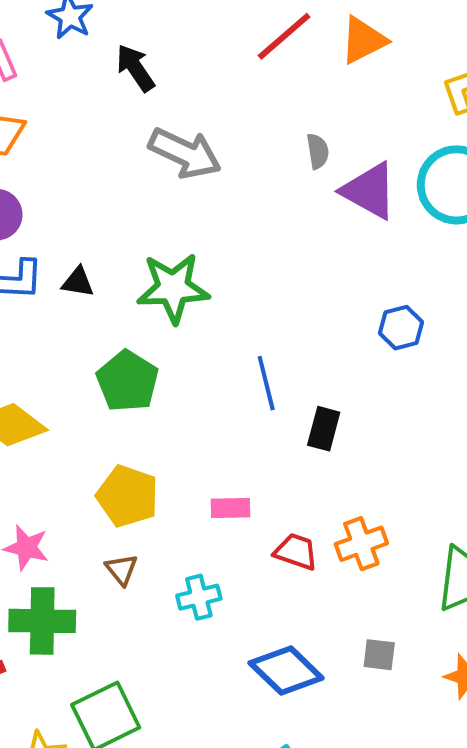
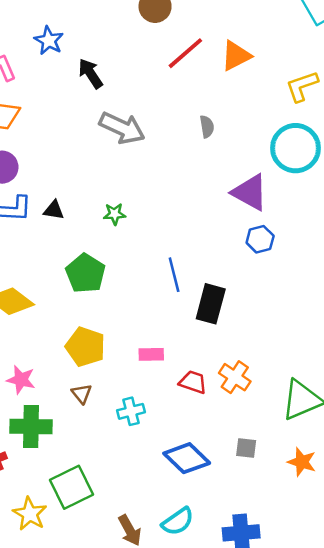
purple triangle: (369, 191) -> (250, 192), moved
green star: (173, 288) -> (115, 214), size x0.5
black rectangle: (324, 429) -> (211, 304), size x1.4
orange cross: (361, 544) -> (235, 377), turned -36

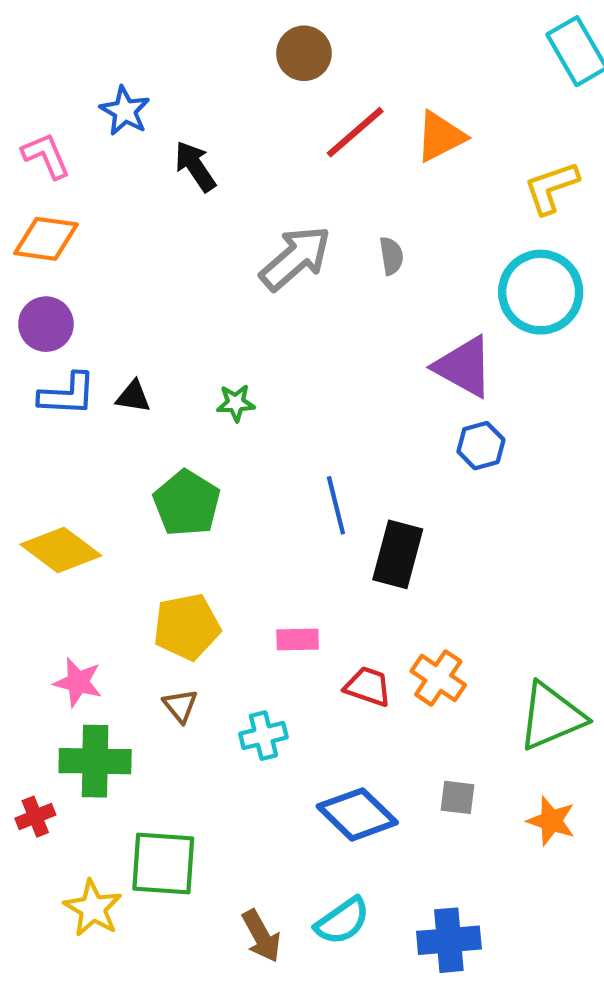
gray arrow: (122, 128) -> (295, 258), moved, turned -66
yellow pentagon: (85, 347) -> (187, 627), turned -30
green square: (72, 487) -> (163, 863), turned 30

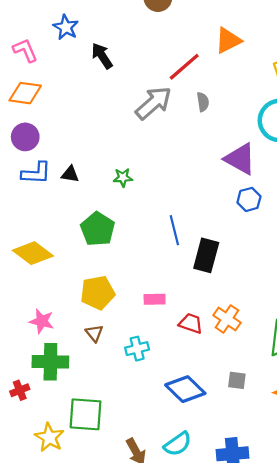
red line: (355, 132) -> (184, 67), moved

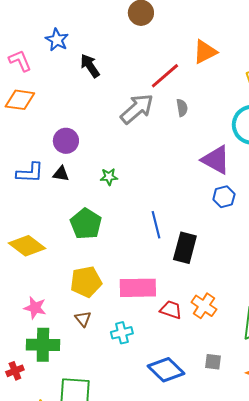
purple circle: (25, 137) -> (66, 141), moved
pink rectangle: (155, 299) -> (138, 288), size x1.8

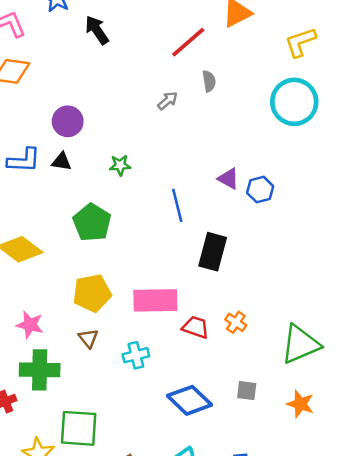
gray arrow: (137, 109) -> (168, 101), moved, size x0.5
purple triangle: (216, 160) -> (228, 179), moved, size x0.6
blue line: (156, 225) -> (177, 205), moved
orange cross: (204, 306) -> (236, 322), size x0.7

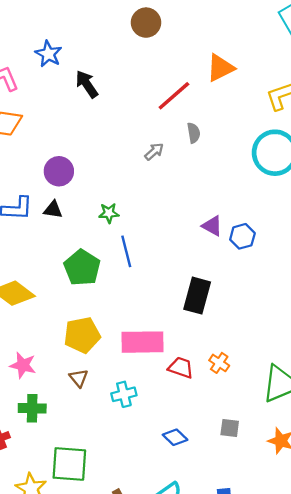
blue line: (177, 205) -> (126, 251), moved
green cross: (40, 370) -> (32, 408), size x0.7
blue diamond: (189, 400) -> (175, 437), size x0.6

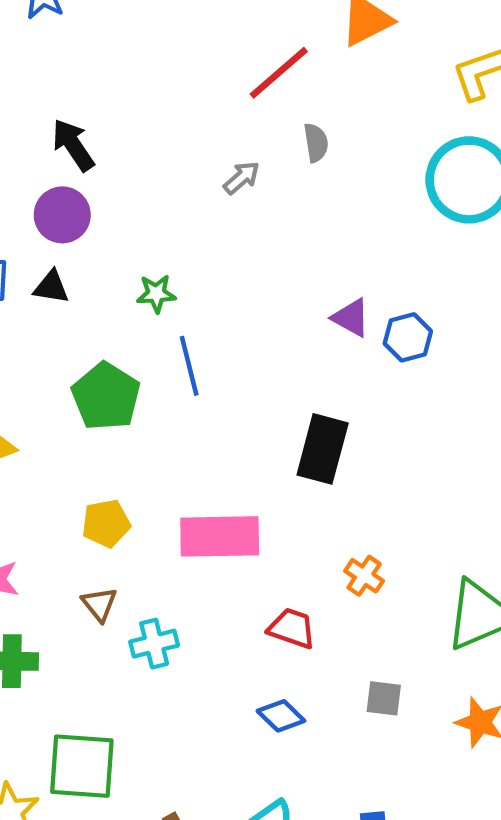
black arrow: (87, 84) -> (73, 145), moved
yellow pentagon: (82, 335) -> (106, 523), size x0.7
red trapezoid: (181, 368) -> (292, 628), moved
cyan cross: (124, 394) -> (154, 644), moved

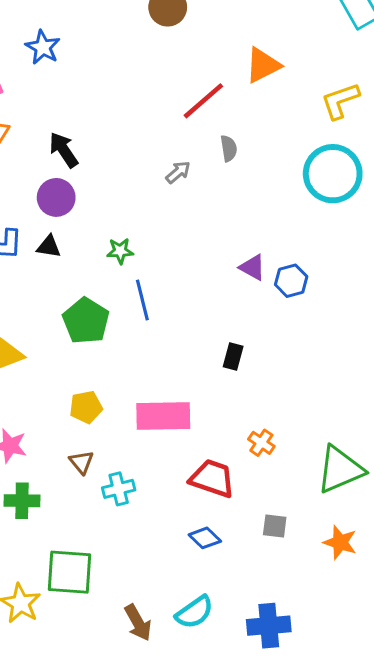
black rectangle: (323, 449) -> (233, 357), size x0.6
red trapezoid: (292, 628) -> (212, 478), size x1.4

